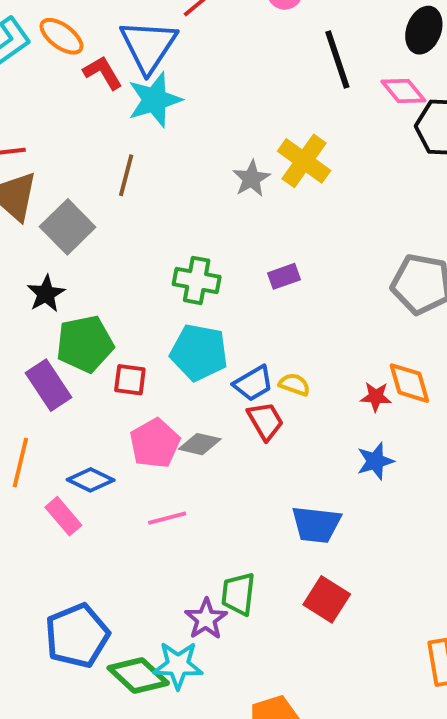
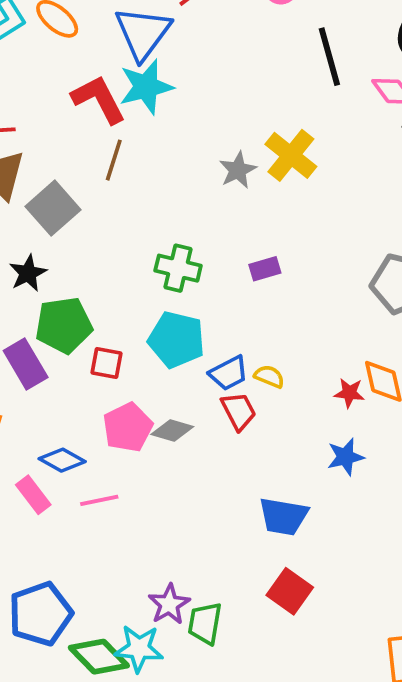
red L-shape: (103, 73) -> (99, 99), moved, size x1.4
pink line: (167, 518) -> (99, 500), moved
green trapezoid: (238, 594) -> (205, 623), moved

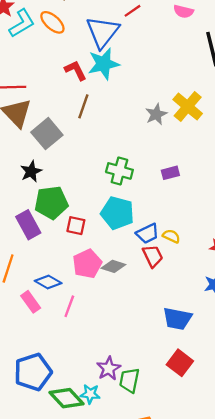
red L-shape: (99, 99) -> (75, 70), size x0.7
pink line: (99, 500) -> (69, 306), turned -60
cyan star: (139, 648) -> (90, 394), size x0.7

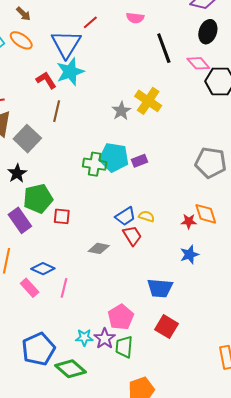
cyan pentagon: (117, 213) -> (114, 157), moved
pink pentagon: (87, 264) -> (121, 317), moved
cyan star: (90, 394) -> (84, 337), moved

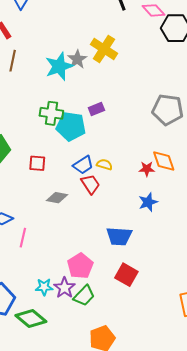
cyan star: (70, 72) -> (59, 66), moved
cyan pentagon: (114, 157) -> (71, 126), moved
red square: (62, 216) -> (37, 163), moved
green trapezoid: (124, 347) -> (84, 296), turned -140

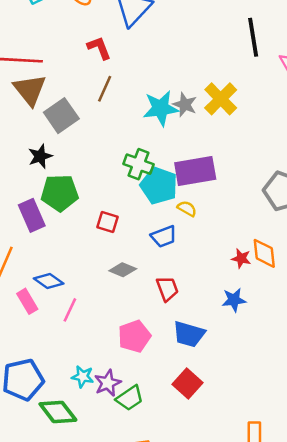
gray star: (77, 59) -> (185, 105), turned -30
purple rectangle: (96, 109) -> (195, 171), size x2.0
yellow semicircle: (104, 165) -> (187, 209), moved
red trapezoid: (90, 184) -> (167, 289), moved
pink pentagon: (80, 266) -> (134, 336), moved

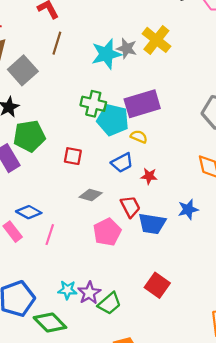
red star: (241, 258) -> (149, 176), moved
blue trapezoid: (189, 334) -> (152, 224), moved
pink pentagon: (134, 336) -> (107, 232), moved

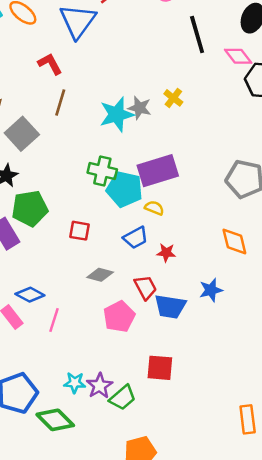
yellow cross: (156, 40) -> (173, 98), size x0.6
red square: (157, 285) -> (160, 368), moved, turned -30

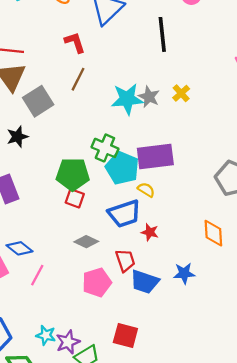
black line: (197, 35) -> (162, 34), moved
green pentagon: (30, 208) -> (73, 174), moved
blue trapezoid: (136, 238) -> (124, 214), size x1.4

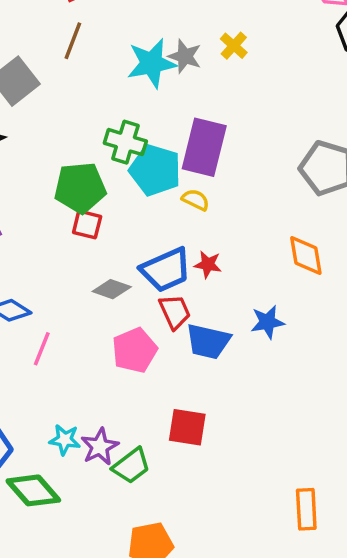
purple rectangle: (155, 157) -> (204, 147), turned -63
blue trapezoid: (124, 214) -> (166, 270), moved

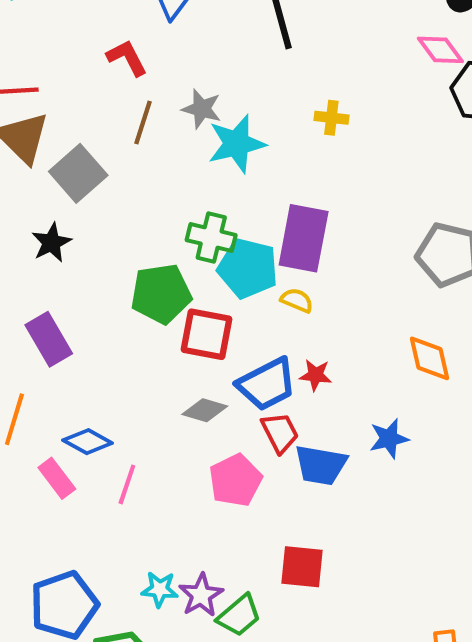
yellow cross: (234, 46) -> (331, 118), turned -32
gray star: (185, 56) -> (202, 109), moved
red square: (87, 224) -> (206, 334), moved, size x1.5

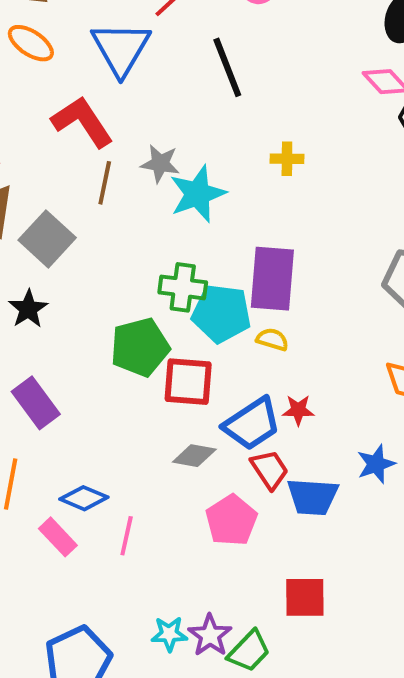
red L-shape: (127, 58) -> (82, 122), size x1.5

